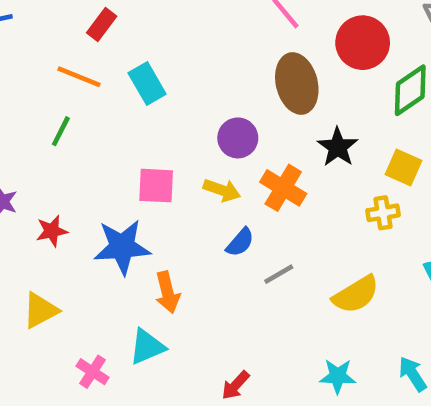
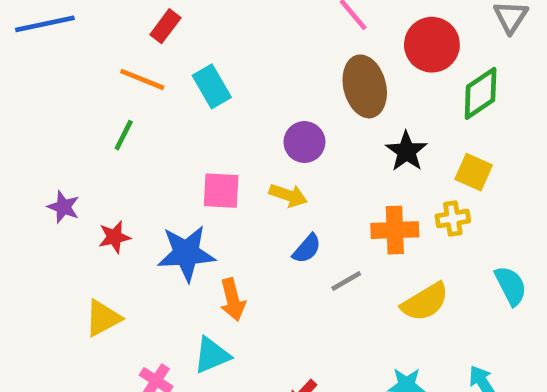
orange cross: (283, 188) -> (395, 230), moved, turned -33

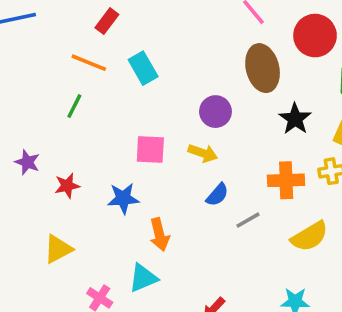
blue star: (186, 253) -> (123, 198), size x0.7

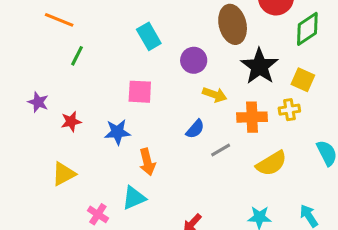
orange line: (89, 63) -> (59, 20), moved
cyan rectangle: (143, 68) -> (149, 36), moved
black star: (295, 119) -> (259, 66), size x1.4
yellow arrow: (203, 153) -> (215, 95), moved

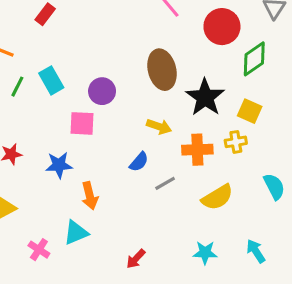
brown ellipse: (233, 24) -> (162, 70), moved
cyan rectangle: (149, 36) -> (51, 80), moved
purple circle: (194, 60) -> (102, 91), moved

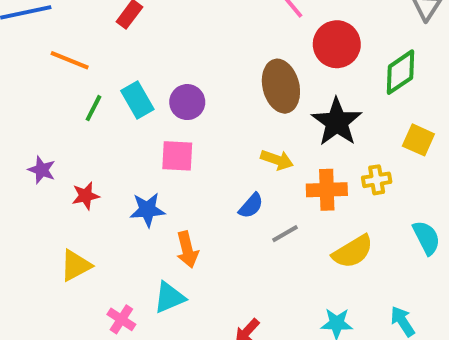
red circle: (222, 27) -> (337, 44), moved
purple circle: (102, 91) -> (187, 102), moved
yellow square: (250, 111) -> (418, 140), moved

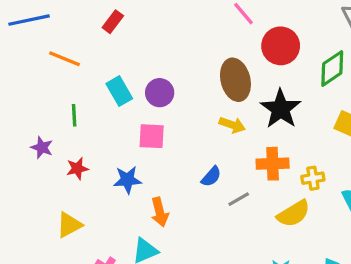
green line: (94, 108) -> (74, 115), moved, turned -30
yellow arrow: (277, 160) -> (232, 125), moved
yellow cross: (377, 180) -> (313, 178), moved

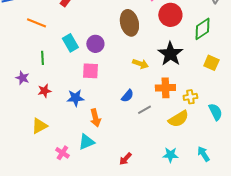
brown ellipse: (235, 80) -> (129, 23), moved

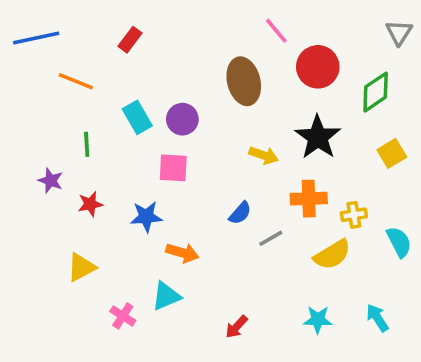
yellow square: (211, 63) -> (392, 153), turned 35
orange arrow: (95, 118) -> (182, 253), turned -60

